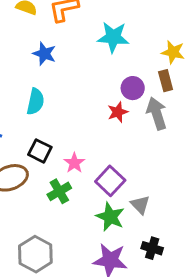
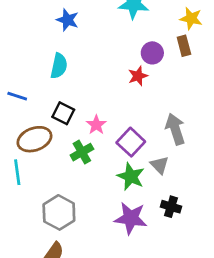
gray arrow: (157, 114) -> (175, 129), moved

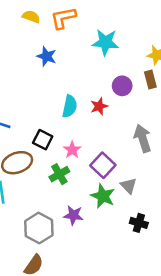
cyan semicircle: (59, 66) -> (70, 106), moved
red star: (138, 76) -> (99, 106), moved
gray arrow: (175, 129) -> (143, 138), moved
purple star: (131, 218) -> (73, 215), moved, size x0.7

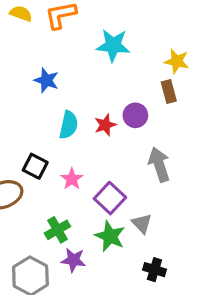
blue star: (47, 56) -> (46, 80), moved
purple circle: (122, 86) -> (135, 115), moved
green cross: (59, 174) -> (57, 230), moved

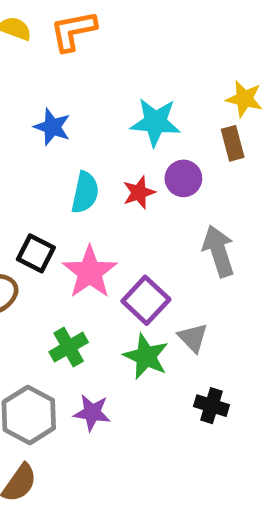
cyan star: (113, 45) -> (155, 122), moved
pink star: (72, 179) -> (90, 272), size x1.6
purple star: (73, 260) -> (92, 413), moved

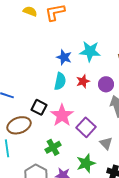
blue star: (52, 127) -> (64, 57), moved
purple circle: (183, 178) -> (106, 84), moved
green star: (146, 356) -> (86, 163), moved, turned 30

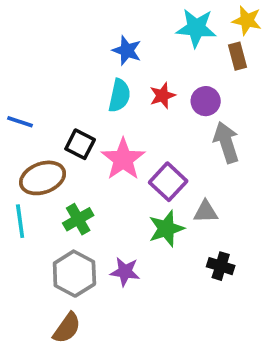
cyan star: (90, 51) -> (196, 28), moved
gray triangle: (106, 143) -> (206, 212), turned -48
green cross: (53, 147) -> (78, 219), moved
green star: (86, 163) -> (166, 229), moved

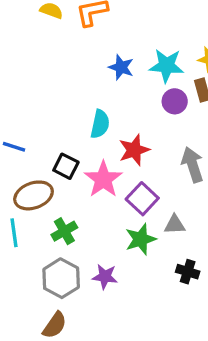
blue star: (127, 50) -> (121, 67), moved
red star: (163, 95) -> (134, 150), moved, size x1.4
purple circle: (206, 101) -> (175, 101), moved

